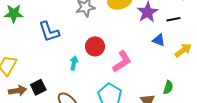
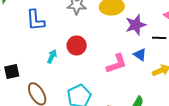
pink L-shape: (122, 61) -> (117, 64), moved

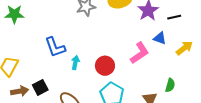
blue L-shape: (35, 20) -> (55, 47), moved
red circle: (77, 46) -> (105, 66), moved

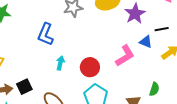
black line: (174, 17) -> (162, 29), moved
blue L-shape: (55, 47) -> (46, 34), moved, turned 40

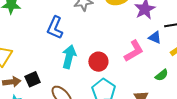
cyan arrow: (60, 63) -> (69, 57), size x1.6
green semicircle: (154, 89) -> (162, 75), moved, turned 32

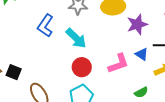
cyan arrow: (69, 57) -> (76, 38), moved, turned 110
black square: (33, 79) -> (14, 72), turned 35

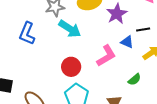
cyan arrow: (76, 38) -> (70, 29), moved

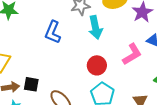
cyan arrow: (70, 29) -> (95, 27), turned 45

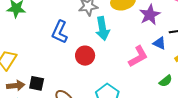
red circle: (97, 65) -> (85, 56), moved

